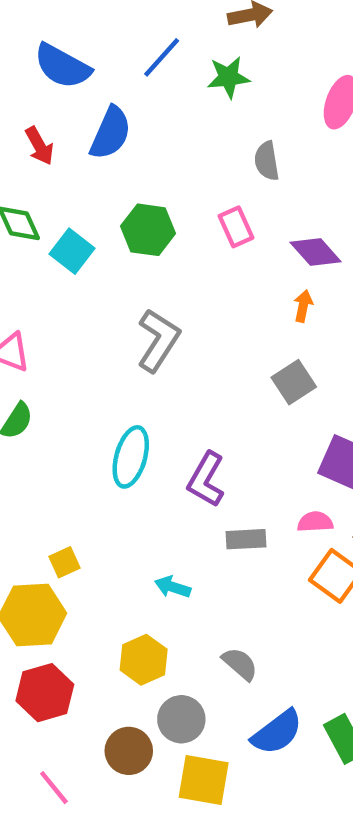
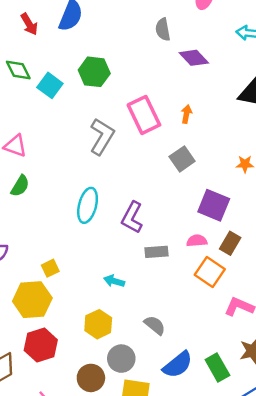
pink rectangle: (236, 227) -> (144, 115), moved, size x1.6
purple diamond: (316, 252) -> (194, 58), moved

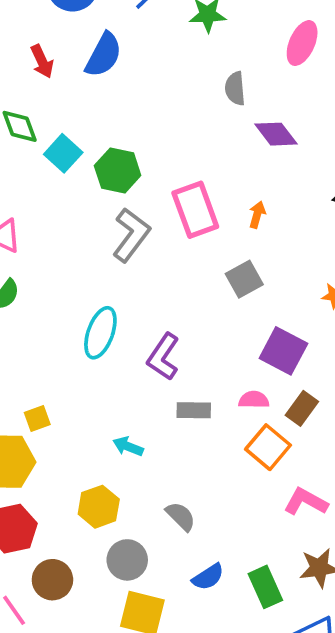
green hexagon: (94, 72) -> (118, 170), moved
blue semicircle: (178, 365) -> (208, 577), size x0.7
brown circle: (91, 378) -> (52, 580), moved

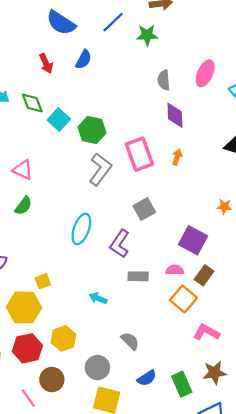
pink ellipse: (302, 43) -> (205, 73), moved
blue semicircle: (104, 55) -> (84, 59), size x0.7
purple diamond: (276, 134) -> (175, 115), moved, turned 35
gray square: (244, 279) -> (144, 209), moved
yellow hexagon: (99, 507) -> (63, 338), moved

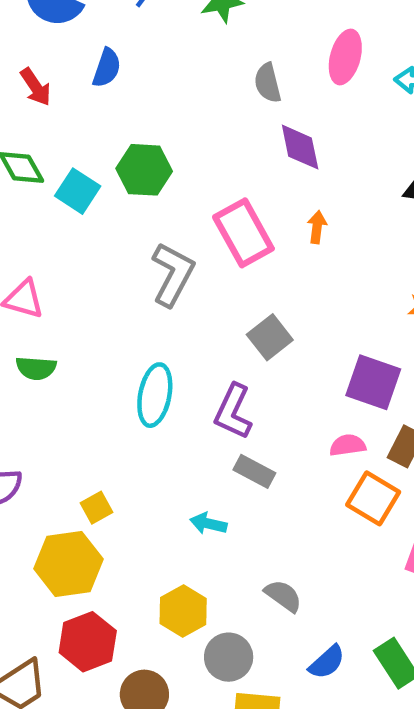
green hexagon: (92, 130) -> (144, 170), moved
green semicircle: (23, 206) -> (36, 368), turned 66
gray rectangle: (138, 276) -> (254, 471), moved, turned 36
yellow hexagon: (63, 338) -> (183, 611), moved

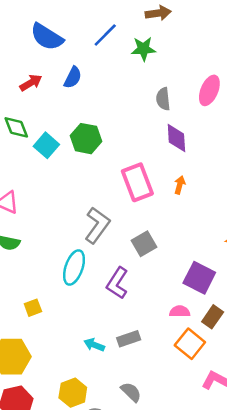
red arrow: (36, 87) -> (31, 83), turned -95
gray L-shape: (173, 274) -> (97, 225), moved
gray rectangle: (254, 471) -> (129, 339), moved, turned -55
yellow square: (97, 508) -> (33, 308), moved

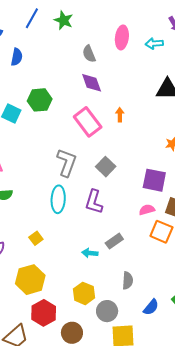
green star: (143, 49) -> (64, 20), turned -30
purple diamond: (176, 138) -> (92, 83), moved
gray semicircle: (131, 392) -> (128, 281), turned 66

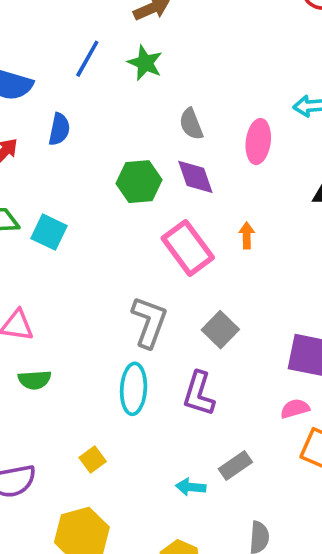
pink ellipse: (122, 37) -> (258, 142), moved
green hexagon: (40, 100) -> (139, 182), moved

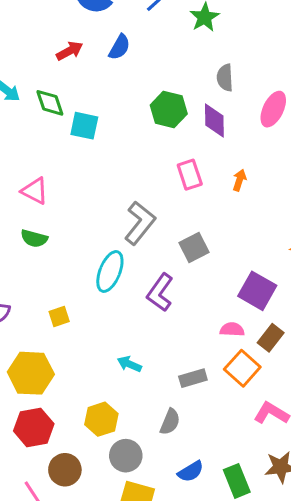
cyan square: (49, 232) -> (84, 126), turned -32
pink rectangle: (188, 248) -> (190, 175), size x0.7
gray rectangle: (235, 466) -> (193, 378), moved

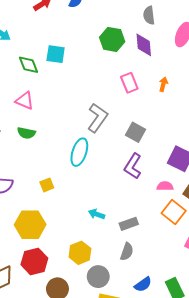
green diamond: (50, 103) -> (29, 65), moved
gray square: (194, 248) -> (135, 132), turned -30
purple L-shape: (160, 292) -> (133, 166), moved
gray rectangle: (193, 378) -> (129, 224), moved

